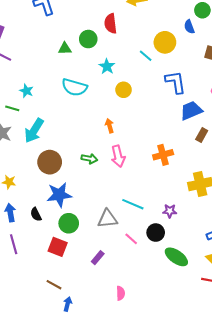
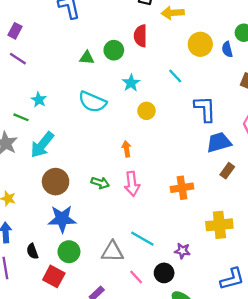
yellow circle: (165, 42) -> (200, 44), moved
black semicircle: (36, 214) -> (32, 251), moved

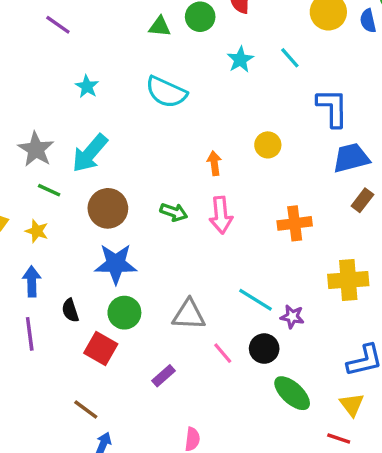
cyan star: (131, 83) -> (240, 60), moved
yellow circle: (146, 111) -> (268, 145), moved
green line: (21, 117) -> (49, 190), moved
cyan line: (142, 239) -> (255, 300), moved

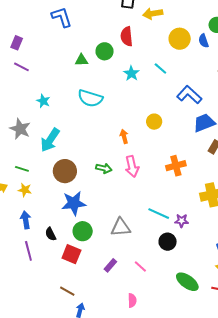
blue L-shape: (332, 108) -> (189, 95), turned -40
gray star: (36, 149) -> (20, 129), moved
green line: (49, 190) -> (22, 169), moved
pink line: (223, 353) -> (140, 266), moved
green ellipse: (292, 393) -> (187, 282), moved

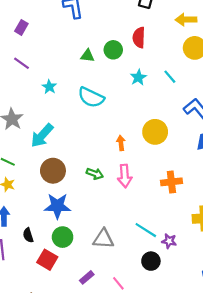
yellow arrow: (153, 14) -> (186, 20), moved
purple line: (21, 67) -> (21, 63), moved
cyan star: (43, 101) -> (49, 87), moved
yellow circle: (154, 122) -> (155, 132), size x1.5

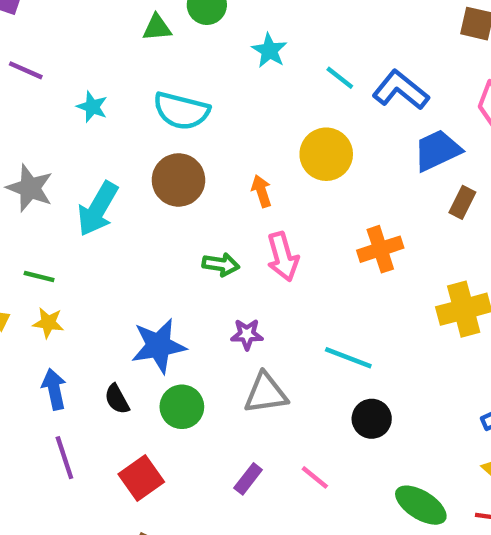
cyan line: (170, 77) -> (340, 78), moved
brown circle: (53, 171) -> (178, 180), moved
black semicircle: (28, 235) -> (117, 399), moved
purple star: (169, 241) -> (247, 334), moved
red square: (47, 260) -> (141, 478), moved, turned 36

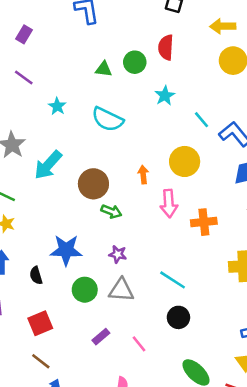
brown circle: (178, 180) -> (93, 184), moved
pink arrow: (283, 257) -> (169, 203), moved
green circle: (182, 407) -> (85, 290), moved

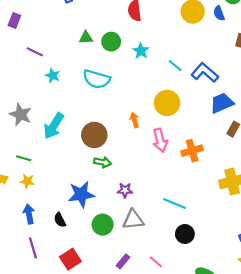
green circle: (135, 62) -> (111, 42), moved
purple line: (24, 77) -> (35, 52), moved
green arrow: (111, 211) -> (102, 162), moved

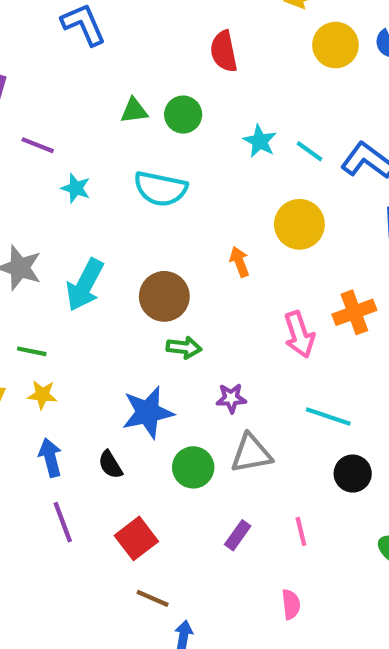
cyan star: (141, 51) -> (260, 141), moved
pink arrow: (160, 140) -> (299, 334), moved
pink line: (156, 262) -> (301, 531), turned 40

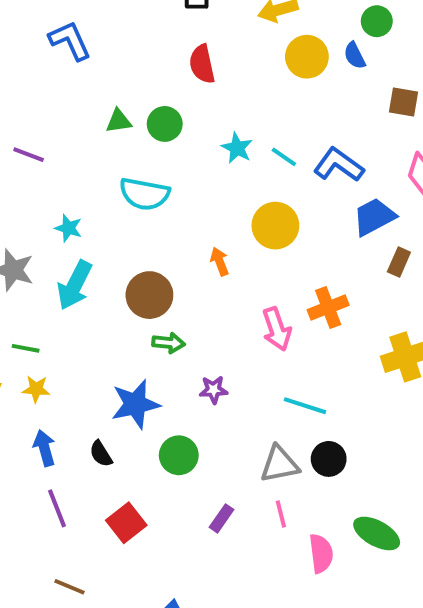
cyan star: (76, 188) -> (68, 228), moved
gray triangle: (251, 453) -> (279, 464), moved
brown line: (153, 598) -> (69, 587), moved
pink semicircle: (291, 604) -> (321, 553), moved, size x1.4

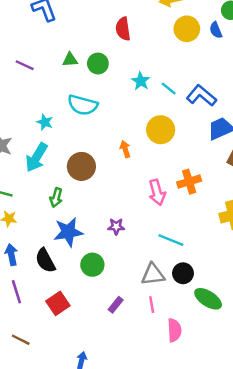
purple line: (29, 155) -> (25, 65), moved
cyan star: (68, 228) -> (45, 122), moved
green arrow: (169, 343) -> (56, 198), moved, turned 96
black semicircle: (101, 454) -> (45, 261), size x1.5
green ellipse: (377, 533) -> (208, 299), moved

